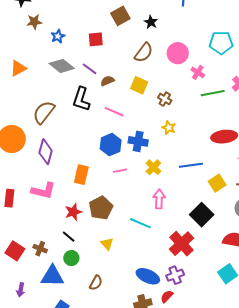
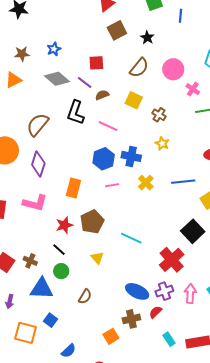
brown star: (34, 22) -> (22, 54), moved
red square: (96, 39) -> (96, 63), moved
pink arrow: (159, 199) -> (190, 294), moved

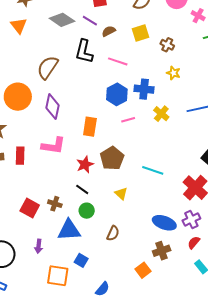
orange triangle: (13, 80) -> (19, 26), turned -36
yellow square: (134, 100) -> (141, 33), turned -36
red semicircle: (156, 312) -> (194, 243), moved

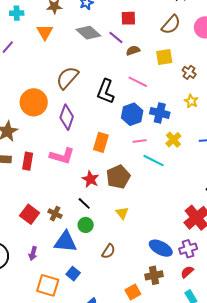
black L-shape: (84, 51) -> (106, 91), moved
red star: (85, 165) -> (90, 179), turned -30
cyan line: (153, 170) -> (154, 161), moved

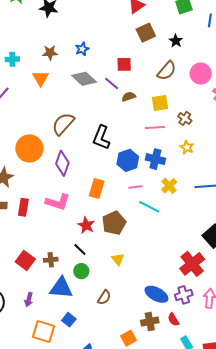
pink line: (138, 82) -> (155, 128), moved, turned -30
brown cross: (55, 214) -> (51, 260), turned -32
red semicircle: (187, 272) -> (173, 319), moved, turned -80

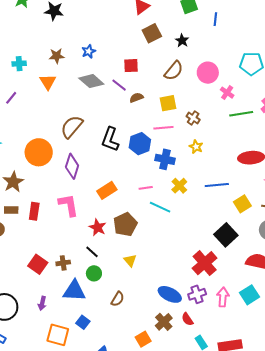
blue hexagon: (128, 160) -> (140, 144), moved
orange rectangle: (97, 189) -> (107, 190), turned 42
pink L-shape: (58, 202) -> (68, 205), turned -115
brown cross: (150, 321) -> (164, 322), turned -30

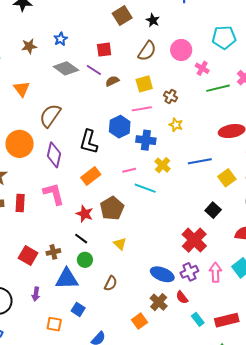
orange triangle: (48, 82) -> (22, 89), moved
black L-shape: (110, 139) -> (89, 142), moved
black square: (226, 235) -> (213, 210), size x0.7
orange square: (58, 335) -> (54, 324), size x0.7

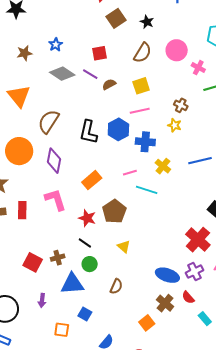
orange triangle: (22, 89) -> (19, 96), size x1.4
brown cross: (170, 96) -> (181, 105), moved
black L-shape: (89, 142) -> (88, 132), moved

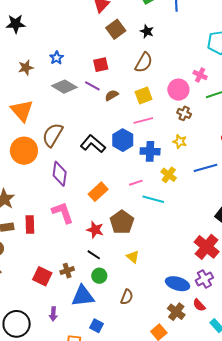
pink circle: (177, 50) -> (178, 90), moved
yellow star: (175, 125) -> (180, 142), moved
black L-shape: (88, 132) -> (93, 144), turned 120
orange circle: (19, 151) -> (24, 151), moved

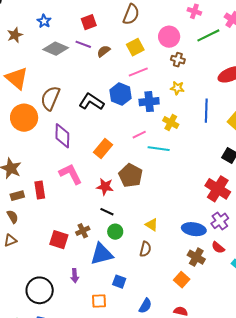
pink cross: (200, 75) -> (194, 11), moved
blue line: (205, 168) -> (206, 111), turned -65
yellow triangle: (133, 257) -> (152, 225), moved

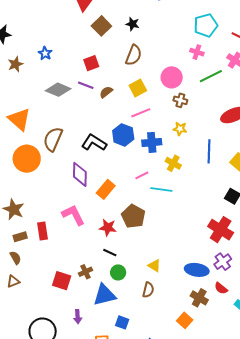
blue star: (44, 21) -> (45, 53), moved
brown star: (15, 35) -> (15, 64), moved
purple diamond: (62, 136) -> (80, 174), moved

